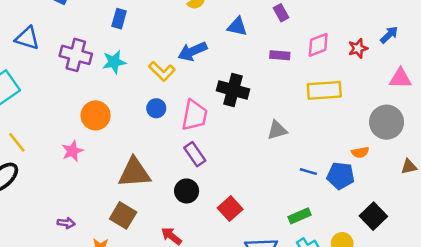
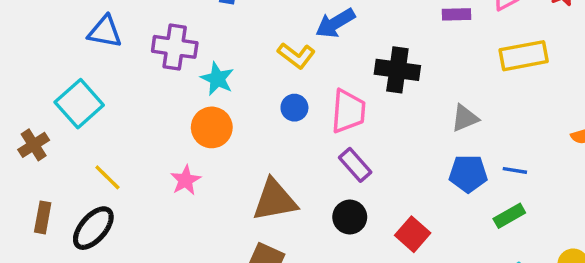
cyan star: (114, 62) -> (217, 79), moved, turned -30
blue pentagon: (341, 176) -> (468, 174), moved
green rectangle: (299, 216) -> (509, 216), moved

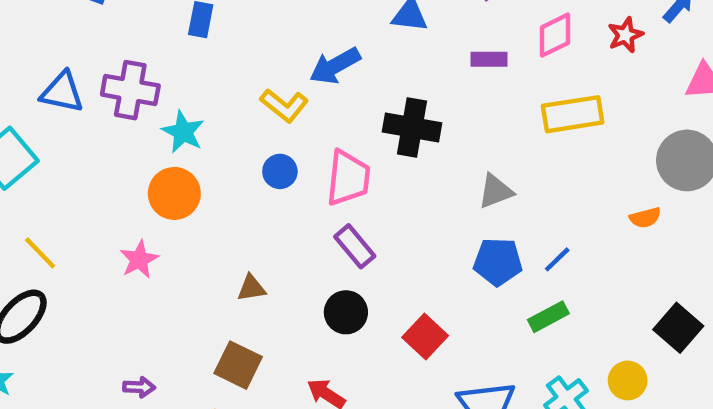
blue triangle: (105, 32) -> (62, 92), moved
blue line: (515, 170) -> (557, 259), turned -55
brown triangle: (275, 200) -> (251, 288), size x0.5

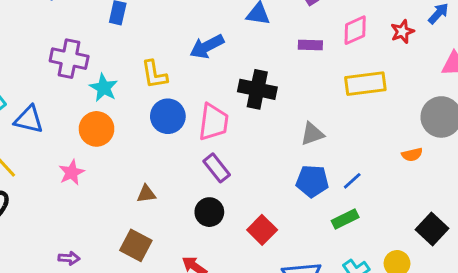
blue triangle: (62, 92) -> (29, 120), moved
yellow L-shape: (284, 105) -> (154, 74), moved, turned 40
blue circle: (280, 171) -> (168, 116), size x1.5

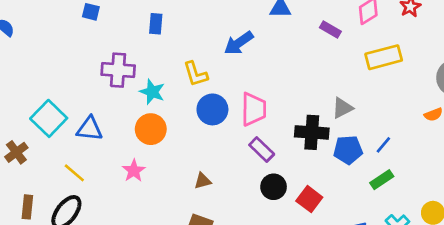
purple rectangle: (310, 45) -> (330, 30), turned 36
black cross: (257, 89) -> (312, 132), moved
black circle: (209, 212) -> (274, 187), moved

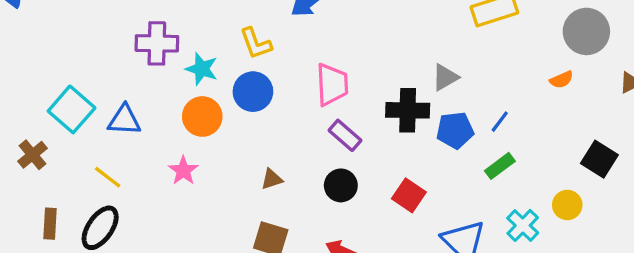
blue circle: (212, 109) -> (253, 92), moved
black circle: (274, 187) -> (341, 185), moved

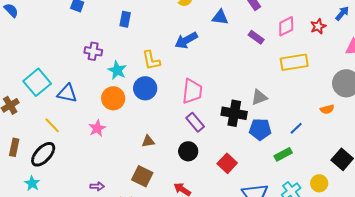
purple cross: (157, 43) -> (93, 51), size x0.7
blue line: (500, 122) -> (296, 128), moved

